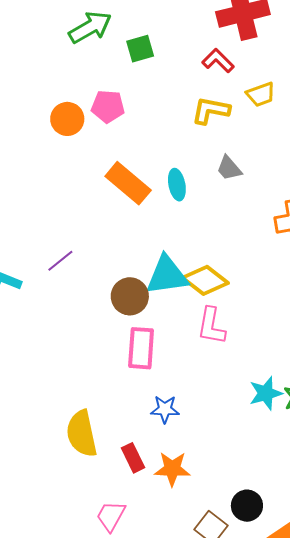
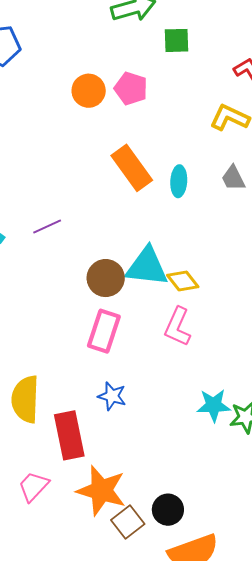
yellow diamond: (205, 280) -> (183, 281), size x0.7
red rectangle: (133, 458) -> (69, 435), size x1.6
orange star: (172, 469) -> (101, 490), moved, size x1.4

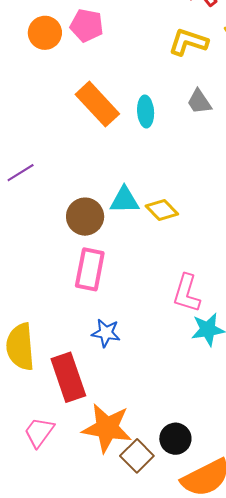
cyan triangle: (147, 267) -> (125, 200), size x0.7
pink L-shape: (178, 327) -> (187, 293), moved

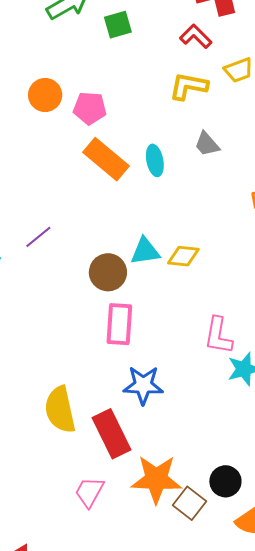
pink pentagon: (87, 25) -> (90, 108), moved
yellow diamond: (162, 210) -> (183, 256), turned -32
blue star: (106, 333) -> (143, 385), size x1.4

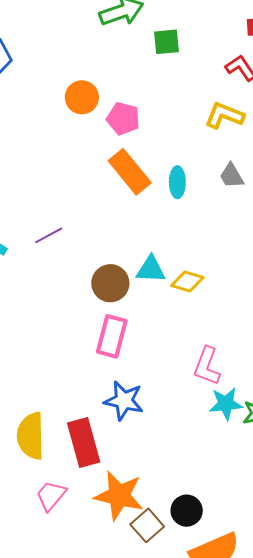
yellow semicircle: (60, 410) -> (31, 436), moved

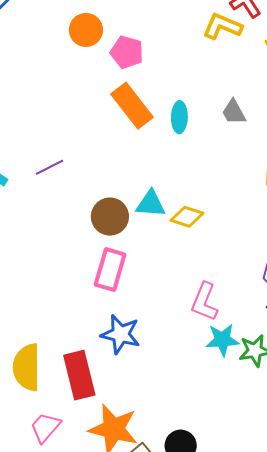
yellow L-shape: (224, 116) -> (222, 26), moved

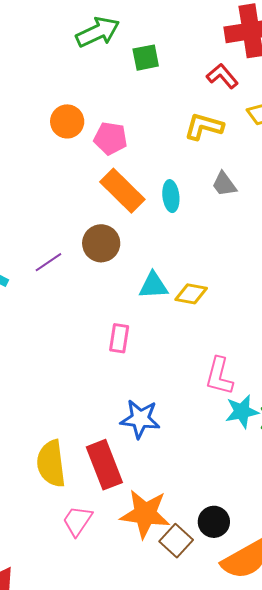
yellow L-shape: (222, 26) -> (204, 126), moved
brown circle: (110, 217) -> (101, 243), moved
pink rectangle: (110, 270) -> (119, 338), moved, size x0.7

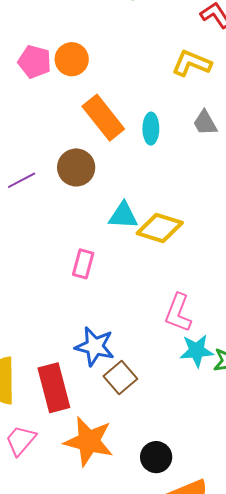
orange circle: (67, 121) -> (72, 59), moved
pink pentagon: (111, 138) -> (35, 62), moved
yellow diamond: (191, 294) -> (160, 228), size x1.4
brown square: (176, 541) -> (120, 378), moved

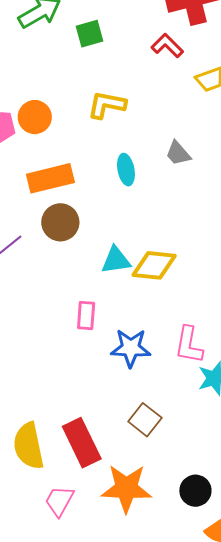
yellow L-shape: (192, 63) -> (107, 105), moved
orange rectangle: (103, 118) -> (50, 178), moved, turned -54
blue star: (95, 346) -> (131, 348), moved

